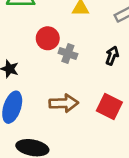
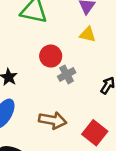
gray cross: (68, 53) -> (67, 74), turned 30

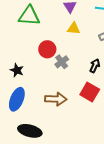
red square: (95, 133) -> (90, 92), moved

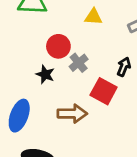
black star: (17, 70) -> (45, 74), moved
red square: (90, 92) -> (104, 91), moved

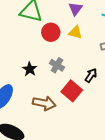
red circle: (58, 46) -> (51, 32), moved
gray cross: (79, 63) -> (57, 65), turned -32

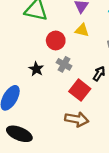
red circle: (51, 32) -> (56, 40), moved
brown arrow: (44, 103) -> (77, 119), moved

